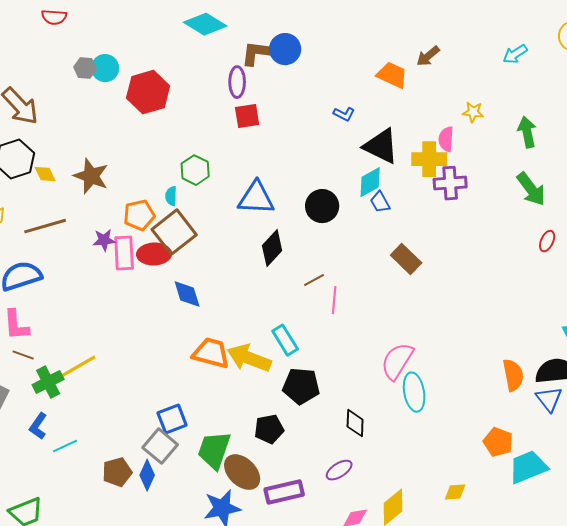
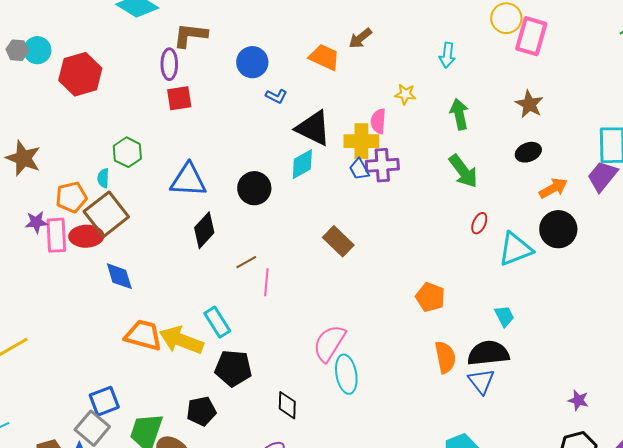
blue circle: (285, 49) -> (252, 62), moved
cyan arrow: (515, 54) -> (447, 55), moved, turned -50
blue trapezoid: (380, 202) -> (359, 169), moved
orange pentagon: (498, 442) -> (430, 297), moved

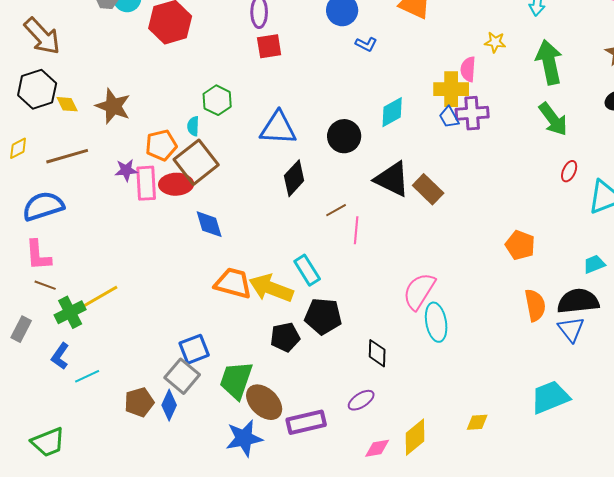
green arrow: (459, 114) -> (549, 62), size x1.4
black triangle: (313, 128) -> (392, 179), moved
cyan trapezoid: (504, 316) -> (594, 264), turned -85
black pentagon: (201, 411) -> (285, 337), moved

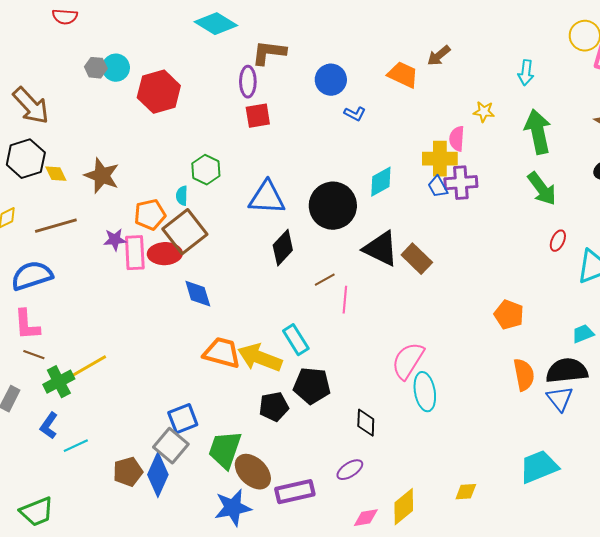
black circle: (344, 136) -> (333, 206), size x1.4
blue diamond: (169, 405) -> (158, 475), size x1.4

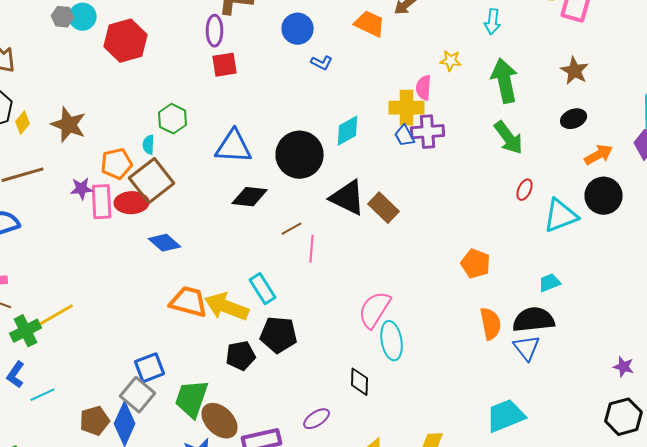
yellow diamond: (56, 174) -> (23, 123), turned 65
black diamond: (283, 248) -> (250, 197), turned 54
blue diamond: (198, 294) -> (165, 243), turned -32
black diamond: (366, 423) -> (360, 382), moved

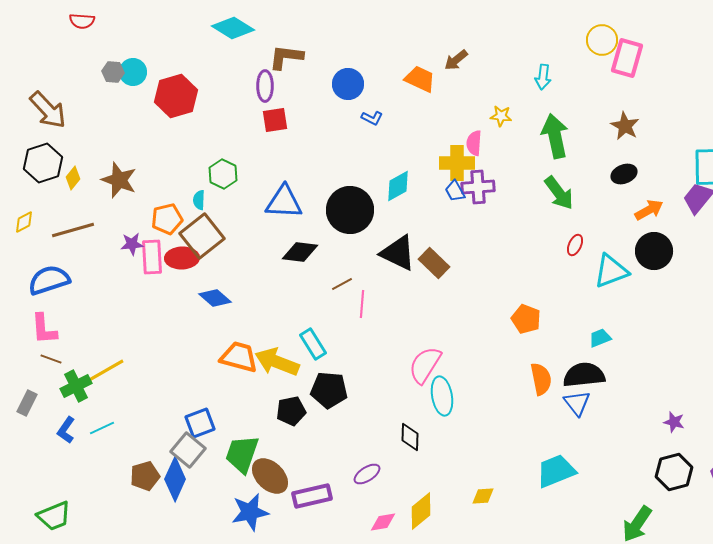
cyan line: (43, 395) -> (102, 428), moved

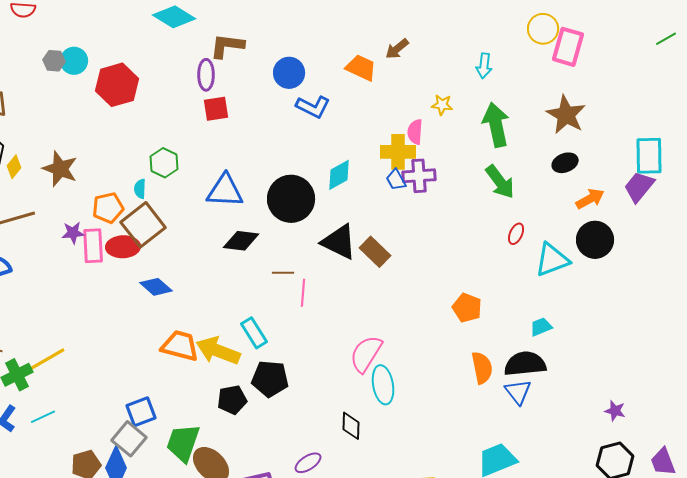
blue L-shape: (372, 118) -> (313, 107), size x1.6
brown star: (625, 126) -> (566, 115), size x1.4
brown line: (342, 284) -> (283, 273), turned 30

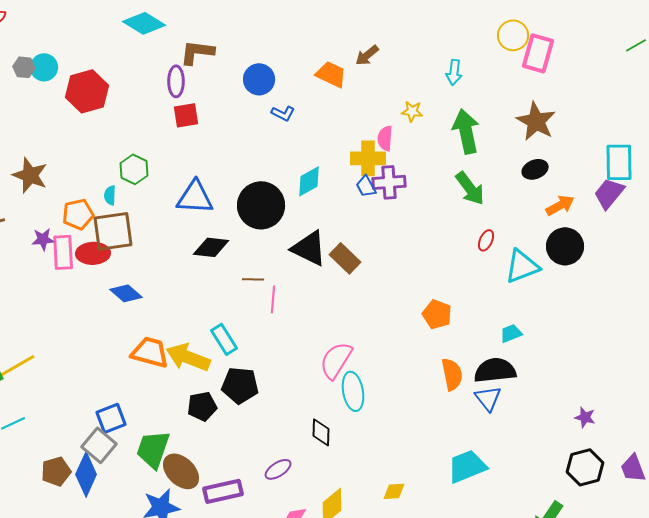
blue L-shape: (313, 107) -> (283, 113), size x0.7
brown square: (143, 225) -> (113, 231), turned 30

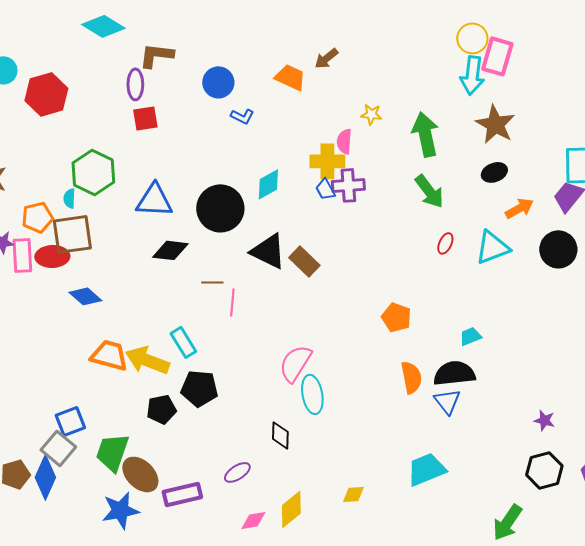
cyan arrow: (454, 72) -> (472, 75), moved, size x1.5
green hexagon: (134, 169) -> (93, 172), size x1.5
black circle: (565, 246) -> (558, 249), moved
cyan triangle: (522, 266) -> (492, 247), moved

